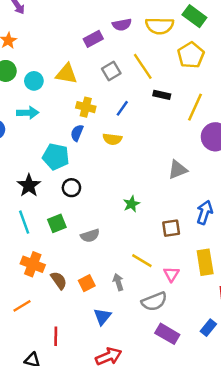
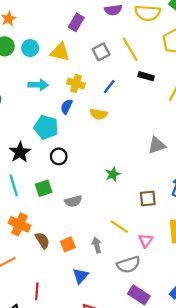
purple rectangle: (93, 39) -> (76, 22), moved, turned -35
cyan circle: (34, 81) -> (30, 48), moved
cyan arrow: (28, 113) -> (38, 85), moved

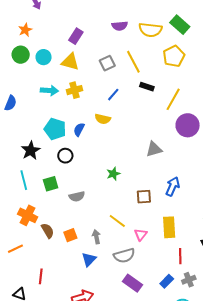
purple rectangle: (76, 22) -> (76, 36), moved
yellow cross: (76, 84) -> (74, 90), moved, turned -35
blue semicircle: (67, 107) -> (79, 129), moved
blue triangle: (80, 276) -> (89, 259), moved

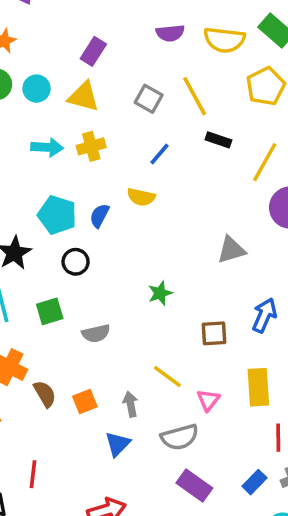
gray square: (107, 63) -> (149, 99), turned -35

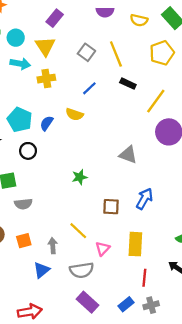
yellow semicircle: (224, 40) -> (139, 20), size x0.7
yellow triangle: (84, 97) -> (45, 46), turned 35
cyan arrow: (47, 147) -> (20, 64), moved
gray triangle: (231, 250) -> (128, 155), turned 30
gray semicircle: (96, 333) -> (23, 204), moved

